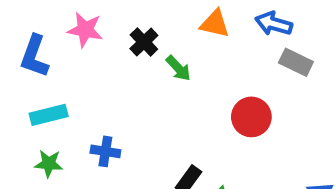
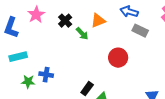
orange triangle: (215, 24) -> (98, 21), moved, turned -35
pink star: (85, 30) -> (36, 15), turned 30
green star: (49, 164) -> (28, 82), moved

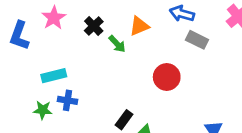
cyan rectangle: (18, 57) -> (54, 76), moved

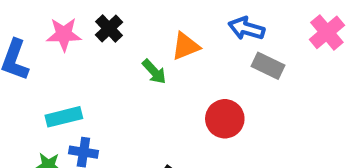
pink star: (54, 18) -> (64, 34), turned 30
black cross: (94, 26) -> (109, 28), moved

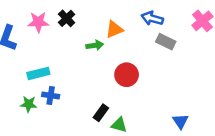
green arrow: (154, 72) -> (95, 45), turned -56
red circle: (225, 119) -> (127, 75), moved

